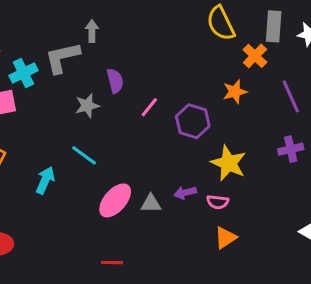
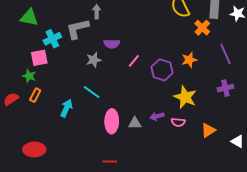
purple semicircle: (115, 81) -> (112, 44), turned 105
orange star: (235, 92) -> (189, 60), moved
pink ellipse: (115, 200) -> (112, 121), turned -40
orange triangle: (225, 238) -> (208, 130), moved

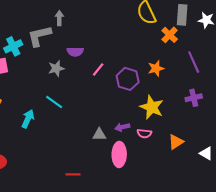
pink ellipse: (112, 121) -> (119, 154), moved

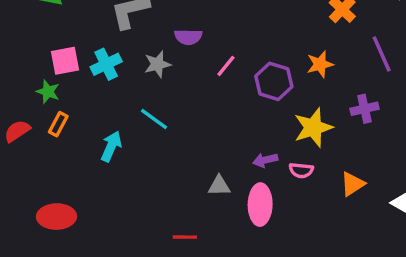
cyan cross: (13, 46) -> (106, 64), moved
purple cross: (194, 98) -> (364, 109), moved
yellow star: (152, 107) -> (313, 128), turned 30
gray triangle: (99, 135) -> (219, 186), moved

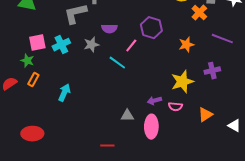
purple line: (382, 54) -> (222, 39), turned -45
purple hexagon: (274, 81) -> (151, 28), moved
cyan line: (154, 119) -> (117, 63), moved

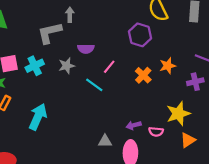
orange cross: (199, 13) -> (143, 75), moved
purple hexagon: (151, 28) -> (140, 35), moved
purple cross: (212, 71) -> (195, 82), moved
yellow star: (182, 82) -> (178, 114), moved
cyan arrow: (64, 93) -> (38, 117), size x1.4

